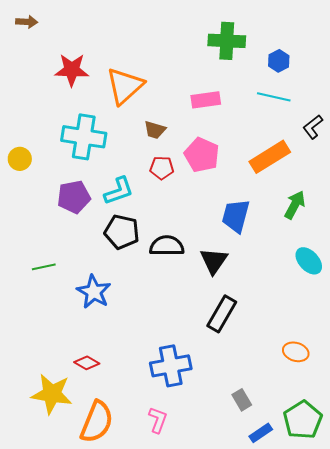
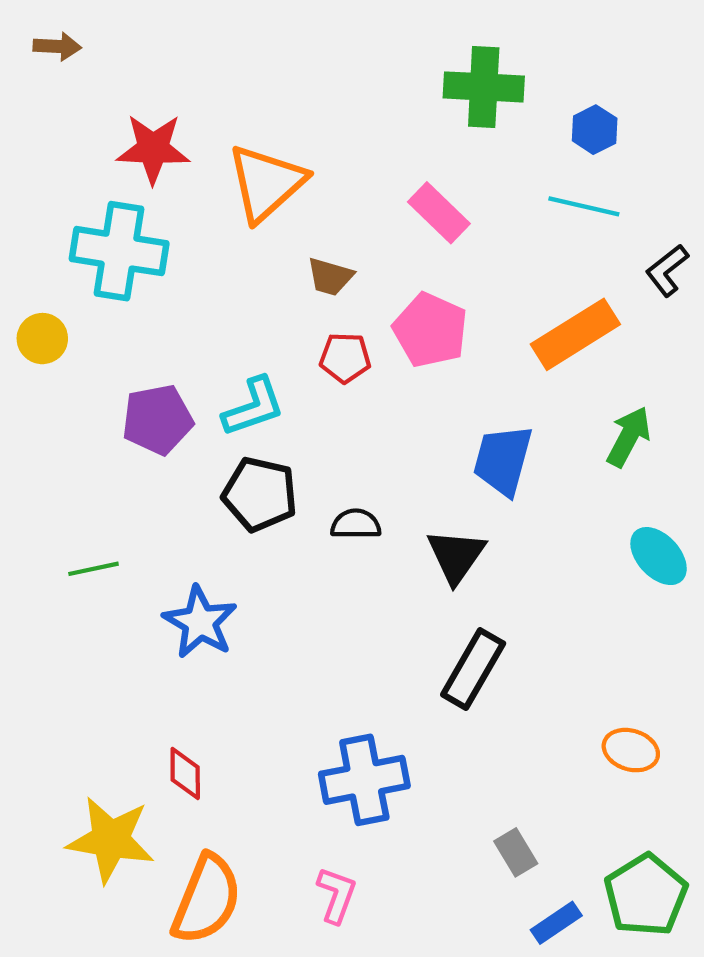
pink rectangle: (206, 100) -> (439, 213), turned 52
cyan cross: (84, 137) -> (119, 251), moved
black semicircle: (167, 246) -> (356, 524), size x0.7
red diamond: (87, 363) -> (185, 774), turned 60

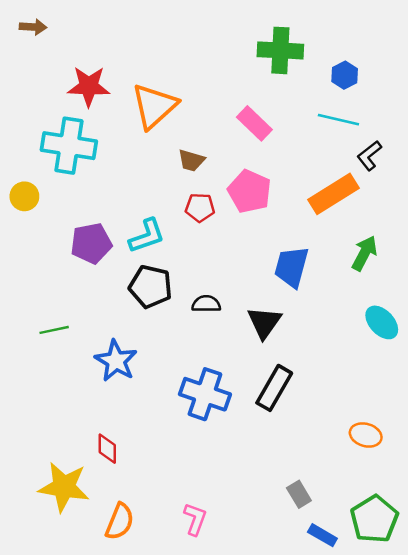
black L-shape: (667, 270) -> (369, 156), moved
blue cross: (364, 780) -> (205, 394), moved, turned 30
orange semicircle: (206, 899) -> (120, 522), size x0.7
blue rectangle: (556, 923) -> (322, 535), turned 64

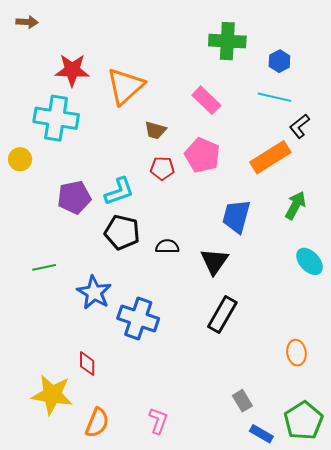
blue cross: (205, 394) -> (138, 319), moved
orange ellipse: (366, 435) -> (296, 353), turned 65

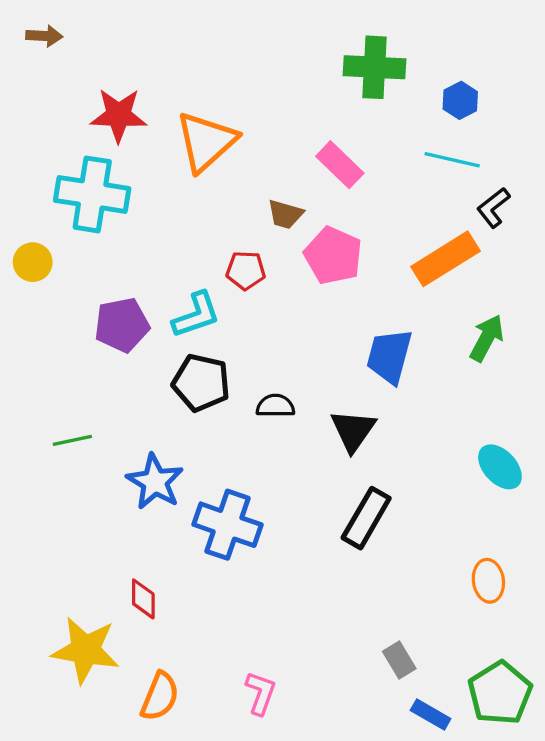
brown trapezoid: (155, 130) -> (285, 214), moved
red pentagon: (162, 168) -> (246, 270), moved
cyan ellipse: (309, 261) -> (500, 467), moved

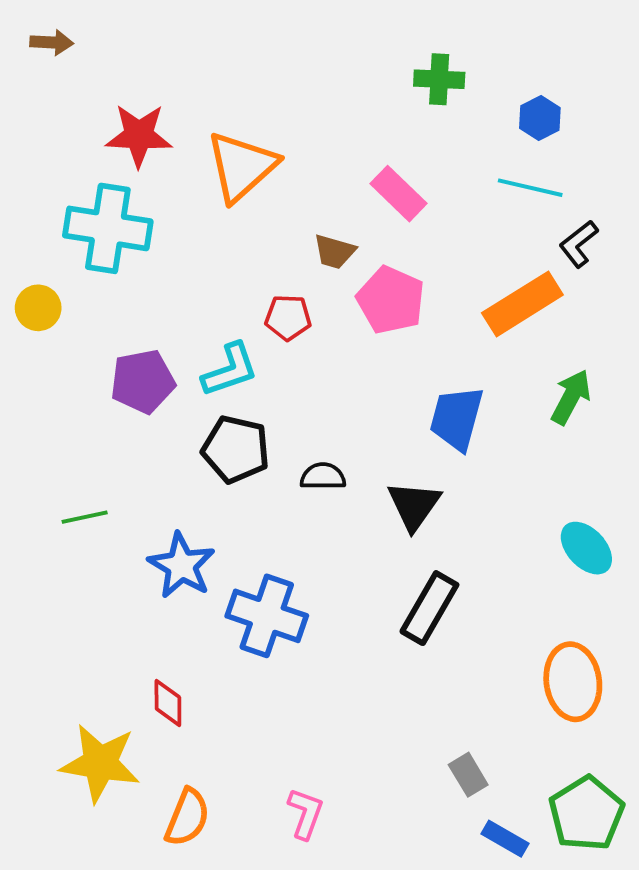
green cross: (374, 67) -> (439, 79), size x0.7
orange ellipse: (488, 581) -> (573, 682), size x1.5

